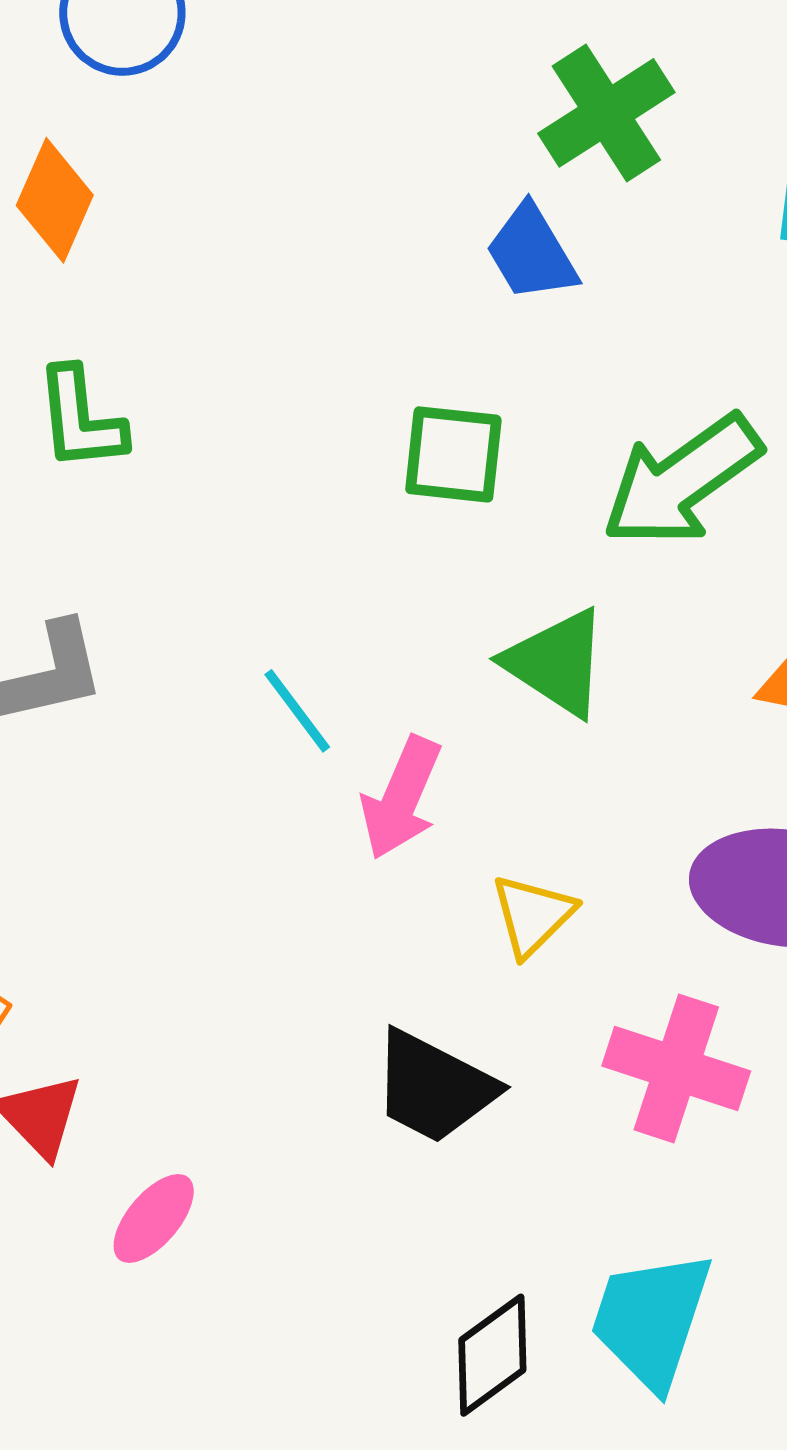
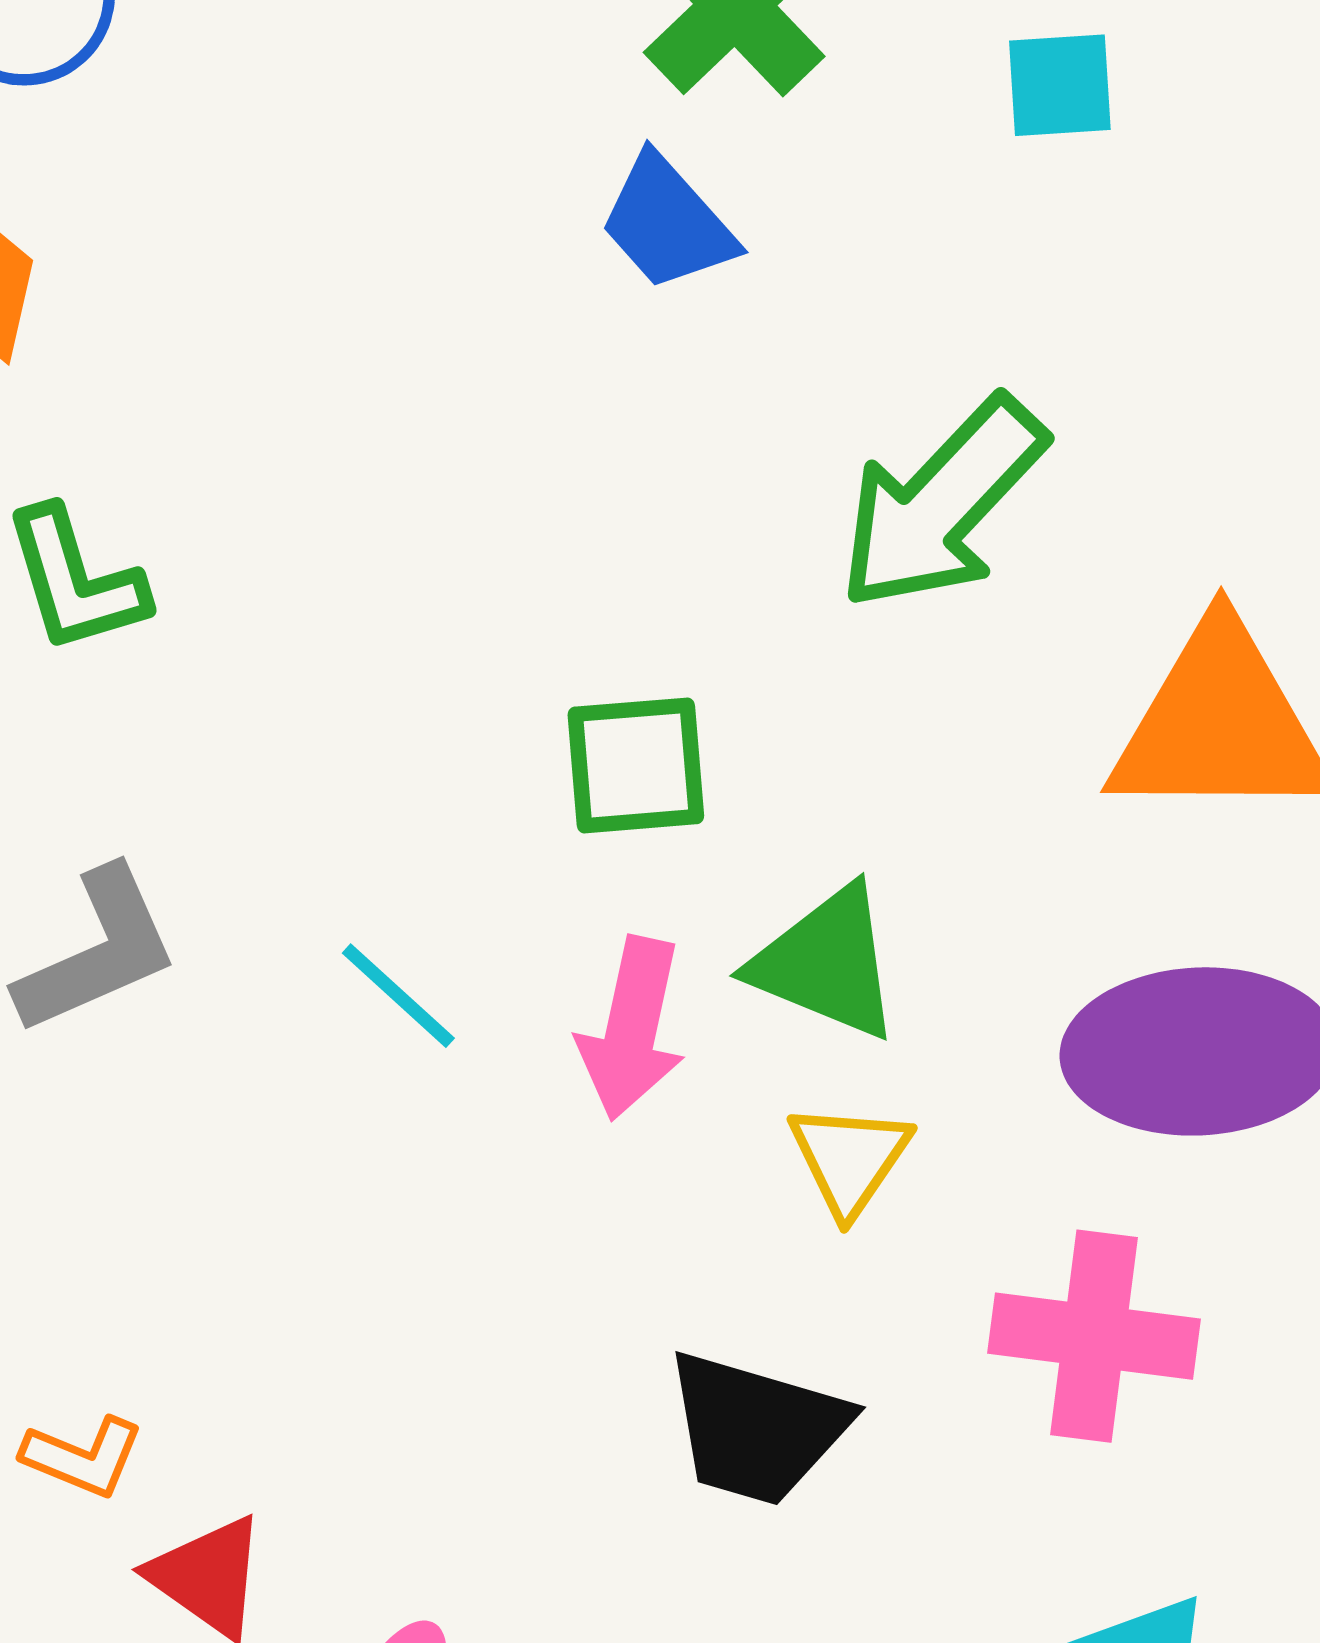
green square: (453, 454) -> (636, 765), moved
green triangle: (557, 663) -> (826, 963), moved
cyan line: (297, 711) -> (398, 996), moved

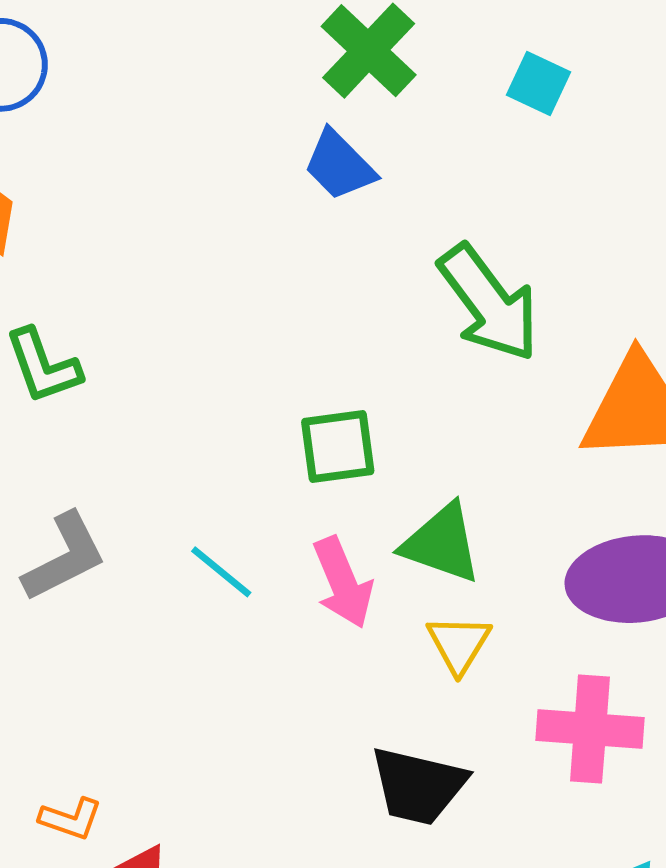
cyan square: (1060, 85) -> (539, 83), turned 32
green arrow: (942, 504) -> (489, 303), turned -77
pink arrow: (632, 1029) -> (343, 583), turned -32

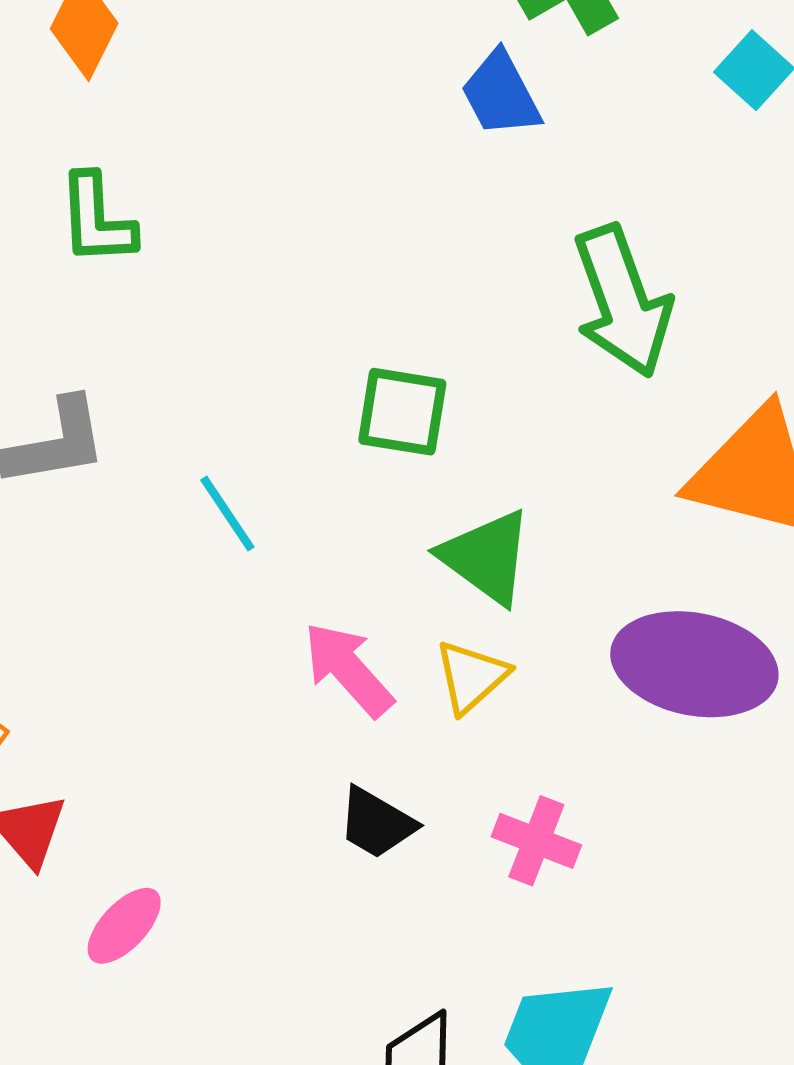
pink arrow: (343, 583) -> (348, 669), moved, turned 144
pink cross: (590, 729) -> (536, 841), moved, size x0.7
black trapezoid: (418, 786) -> (377, 823), size x0.7

